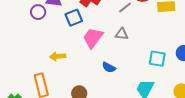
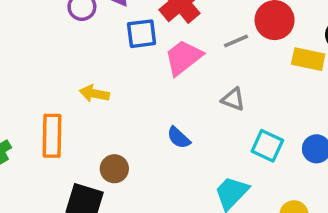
gray triangle: (122, 34) -> (233, 99), moved
pink trapezoid: (93, 38) -> (183, 58), moved

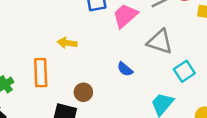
gray triangle: (233, 99) -> (160, 42), size x1.6
cyan square: (267, 146) -> (184, 71), turned 35

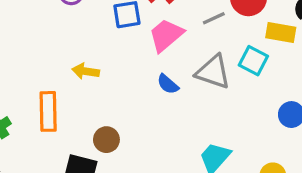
blue semicircle: (125, 69) -> (168, 84), moved
cyan square: (184, 71) -> (253, 61), moved, turned -30

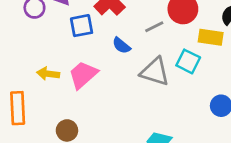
pink trapezoid: (166, 35) -> (83, 75), moved
blue semicircle: (168, 84) -> (121, 45), moved

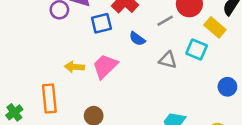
yellow rectangle: (211, 37) -> (215, 27), turned 35
gray triangle: (155, 72) -> (168, 60), size x0.7

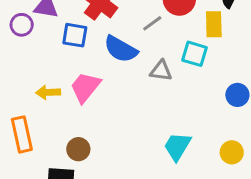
blue square: (101, 23) -> (75, 35), turned 30
yellow rectangle: (215, 27) -> (214, 24), turned 55
blue semicircle: (137, 39) -> (121, 49), size x1.6

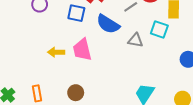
pink trapezoid: (85, 87) -> (82, 50), turned -55
orange rectangle: (22, 134) -> (37, 93), moved, size x0.7

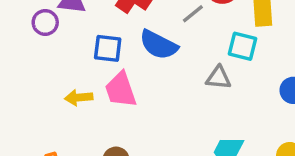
blue square: (76, 13) -> (108, 48), moved
gray triangle: (135, 40) -> (218, 78), moved

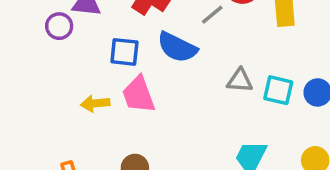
cyan square: (242, 46) -> (278, 90), moved

